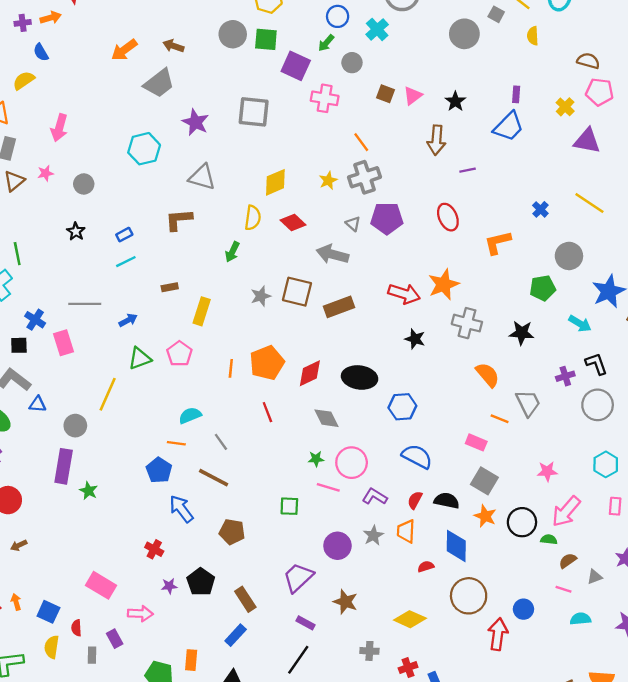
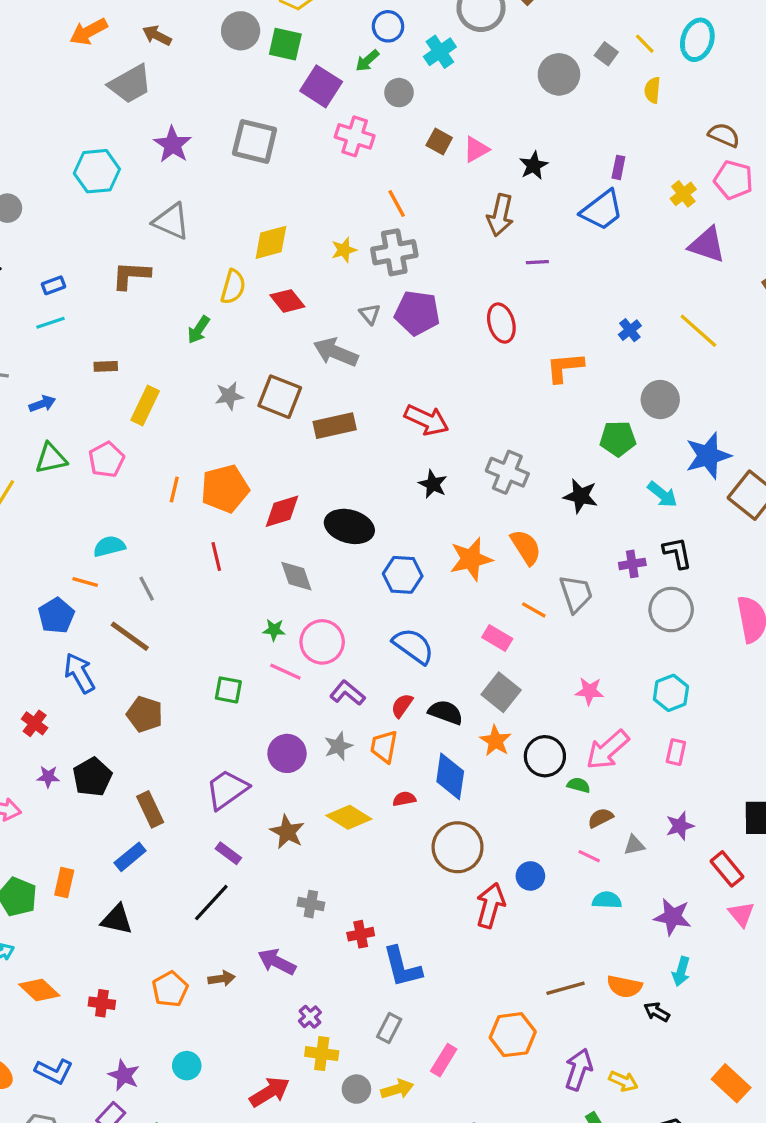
orange star: (444, 284) -> (471, 559), moved
yellow diamond: (410, 619) -> (349, 817), moved

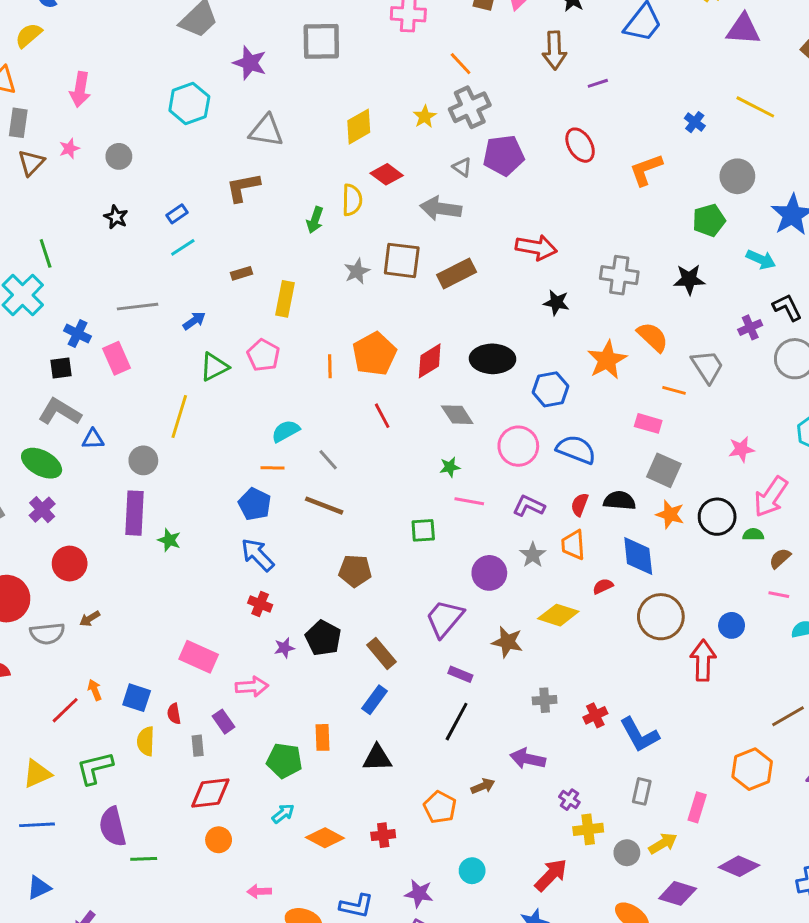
yellow semicircle: (233, 287) -> (352, 200), moved
pink circle: (322, 642) -> (518, 446), moved
blue arrow: (79, 673) -> (258, 555), moved

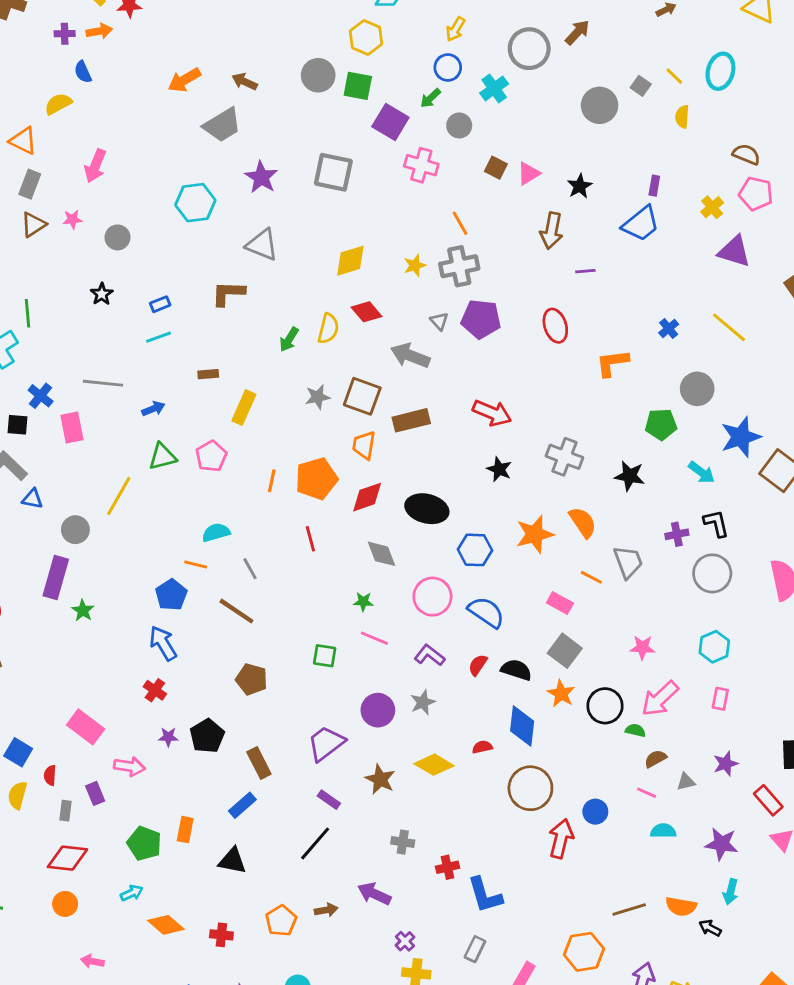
orange trapezoid: (573, 545) -> (364, 445), moved

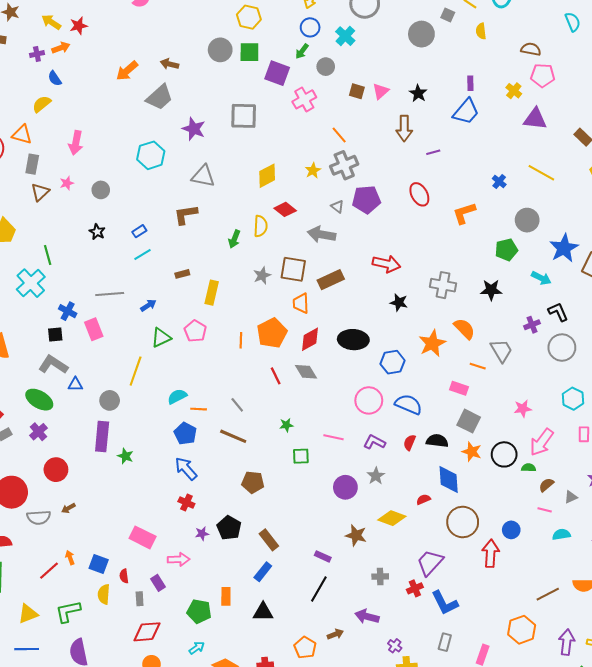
pink cross: (421, 165) -> (304, 99), turned -35
cyan semicircle: (216, 532) -> (177, 396), moved
gray diamond: (382, 554) -> (306, 372), moved
green star: (363, 602) -> (286, 425), moved
purple trapezoid: (326, 743) -> (430, 563), moved

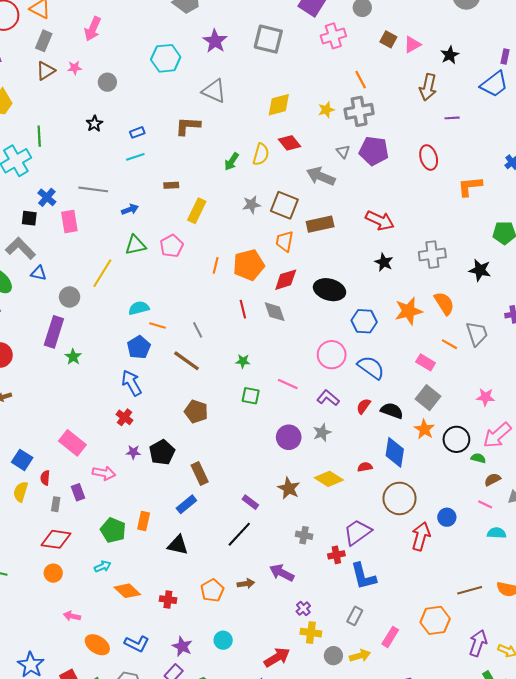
gray cross: (443, 285) -> (432, 255), turned -30

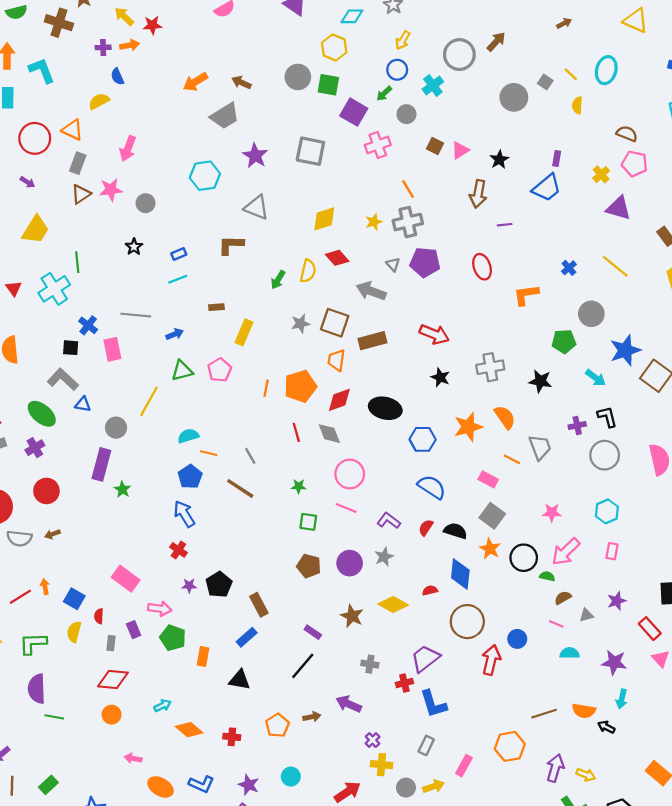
pink star: (75, 68) -> (111, 190), size x1.5
pink circle: (332, 355) -> (350, 474), moved
brown pentagon: (196, 412) -> (309, 566), moved
green pentagon: (113, 530) -> (173, 638), moved

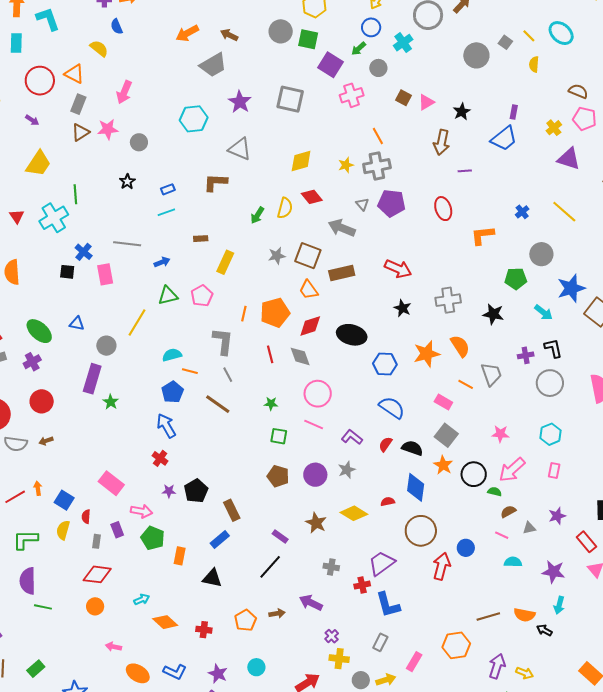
cyan ellipse: (606, 70) -> (561, 33), turned -65
yellow semicircle: (99, 101) -> (99, 48), turned 66
orange trapezoid: (336, 360) -> (309, 290), turned -45
gray L-shape: (63, 379) -> (223, 341), moved, turned 52

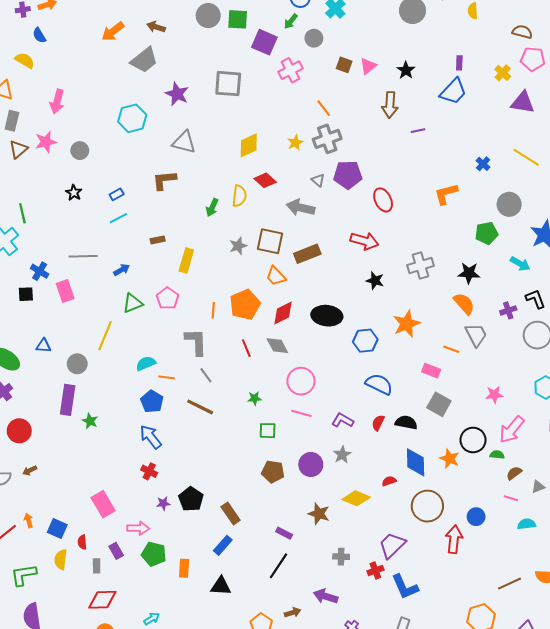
red ellipse: (443, 209) -> (383, 200), moved
orange semicircle: (460, 346) -> (464, 304), moved
orange star: (443, 465) -> (450, 459), moved
pink rectangle: (111, 483) -> (103, 504), turned 30

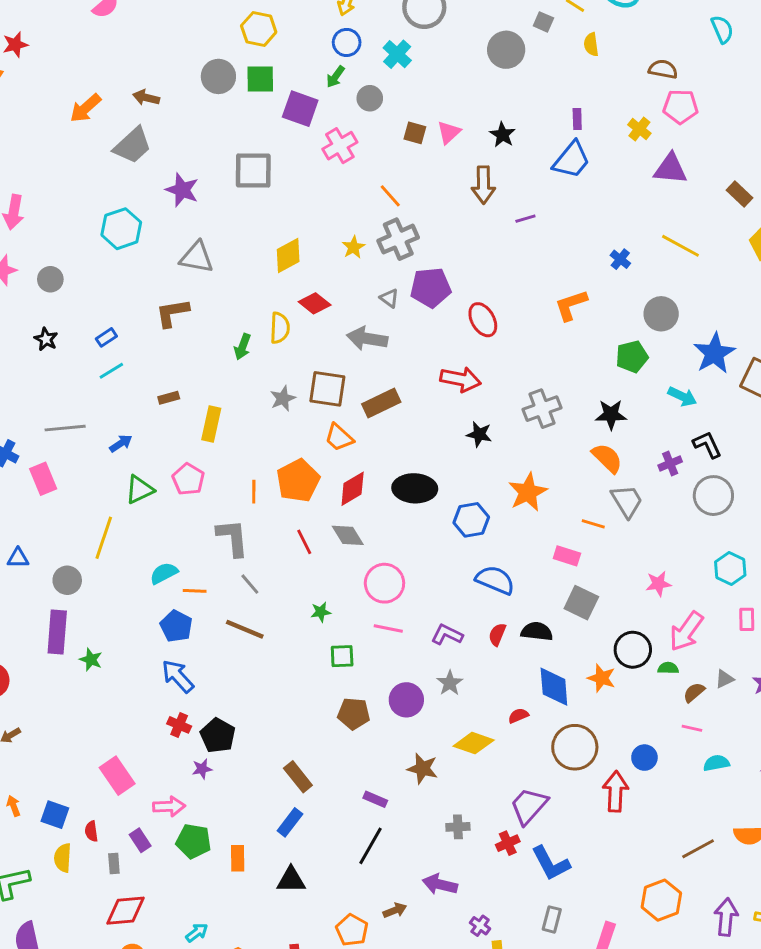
gray triangle: (538, 487) -> (725, 679), moved
black pentagon: (191, 499) -> (218, 735), moved

